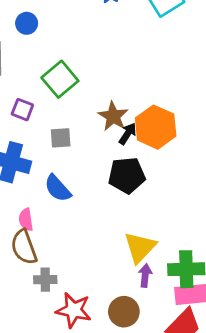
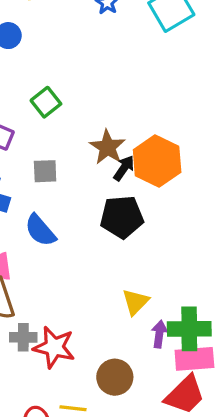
green square: (60, 79) -> (46, 102), size x0.7
yellow triangle: (140, 247) -> (135, 302), size x0.7
purple arrow: (145, 276) -> (159, 334), moved
red star: (74, 310) -> (54, 347), moved

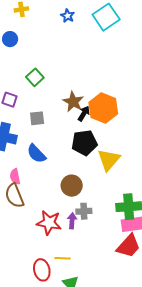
yellow triangle: (135, 302) -> (109, 160), moved, size x1.4
purple arrow: (159, 334) -> (72, 221), moved
gray cross: (23, 337) -> (84, 211), moved
brown circle: (115, 377) -> (72, 186), moved

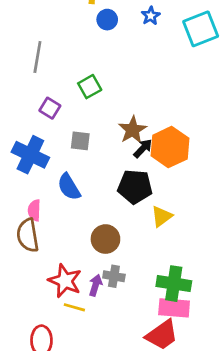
blue circle: (10, 39) -> (107, 20), moved
yellow triangle: (109, 160) -> (162, 216), size x0.7
yellow line: (63, 258) -> (74, 307), moved

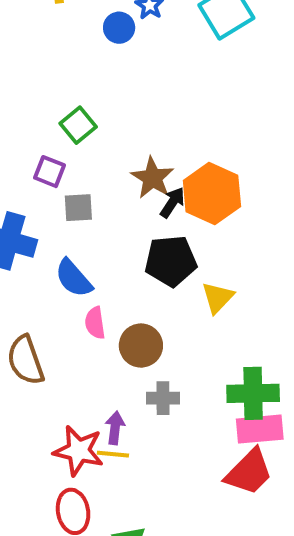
blue circle: (107, 20) -> (119, 28), moved
purple square: (50, 108) -> (49, 172), moved
pink semicircle: (34, 210) -> (95, 323), moved
red star: (65, 281) -> (79, 451), moved
purple arrow: (95, 285) -> (115, 428), moved

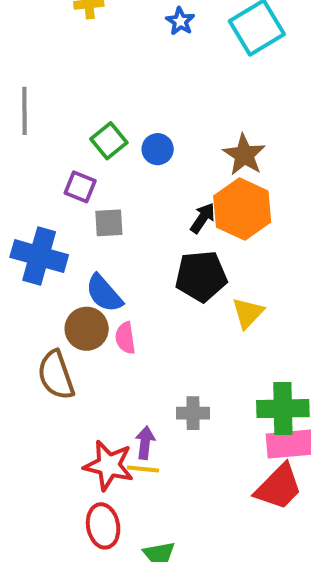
blue circle: (119, 28) -> (158, 149), moved
brown star: (152, 178) -> (244, 155), moved
brown circle: (141, 346) -> (87, 329), moved

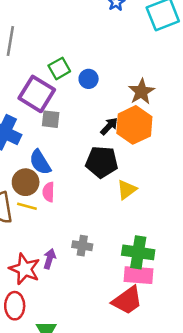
purple square: (80, 187) -> (37, 94), size x1.8
yellow line: (143, 469) -> (27, 206), moved

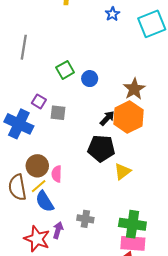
purple square: (37, 94) -> (39, 101), moved, size x0.5
blue semicircle: (40, 162) -> (45, 201), moved
yellow line: (27, 206) -> (39, 186), turned -56

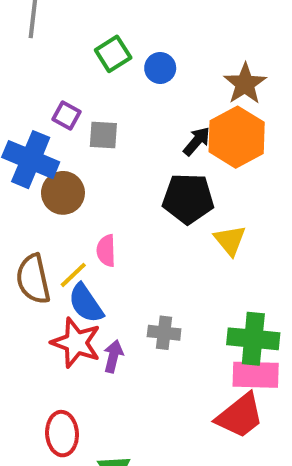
brown circle: (37, 166) -> (63, 193), moved
yellow triangle: (122, 171) -> (230, 240), turned -30
red star: (37, 239) -> (76, 343), moved

